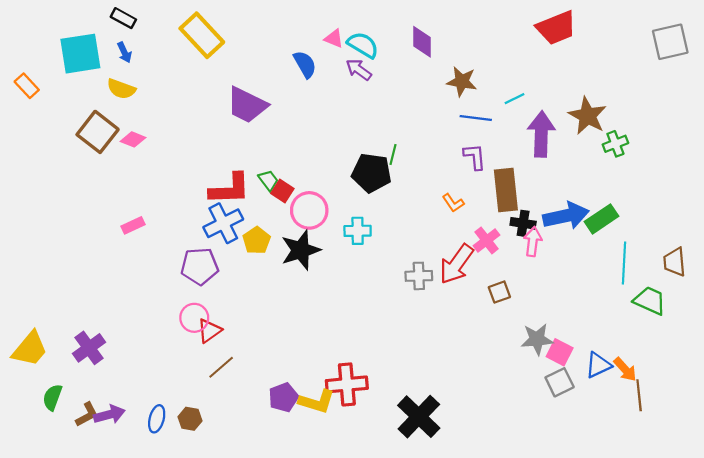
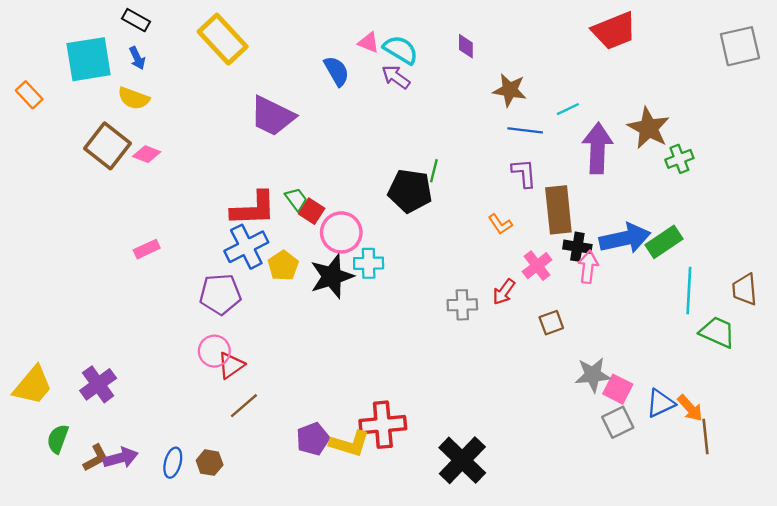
purple diamond: (422, 42) -> (466, 46), size x0.7
cyan cross: (358, 231) -> (369, 263), moved
red arrow: (456, 264) -> (504, 292), size x0.6

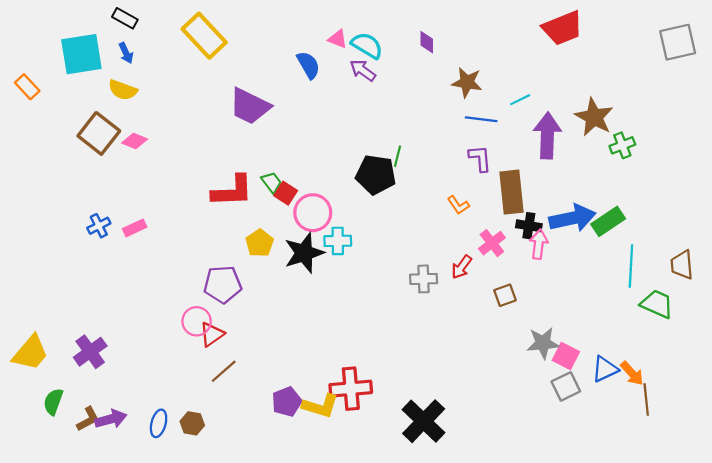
blue cross: (246, 247) -> (99, 226), moved, size x0.6
purple pentagon: (220, 294) -> (223, 284), moved

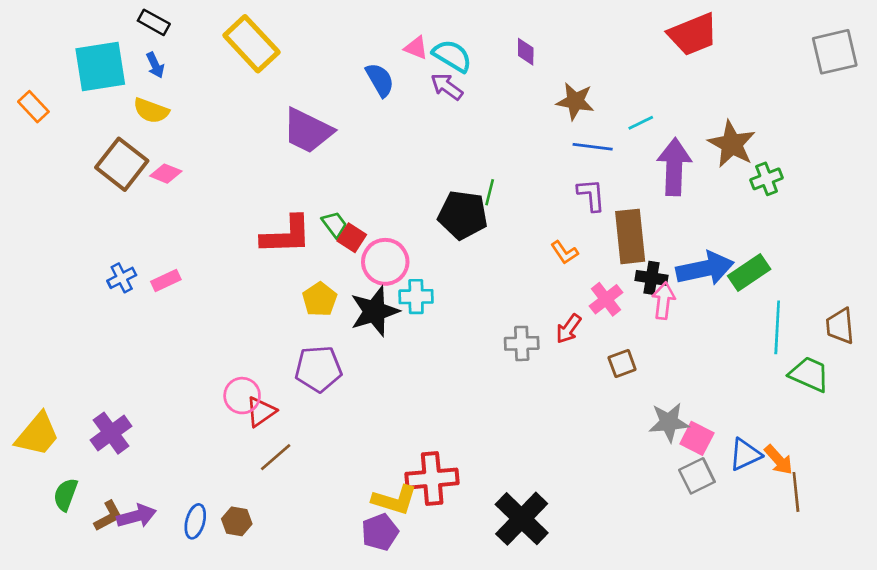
purple pentagon: (223, 284) -> (318, 369), moved
purple pentagon: (287, 402) -> (380, 532), moved

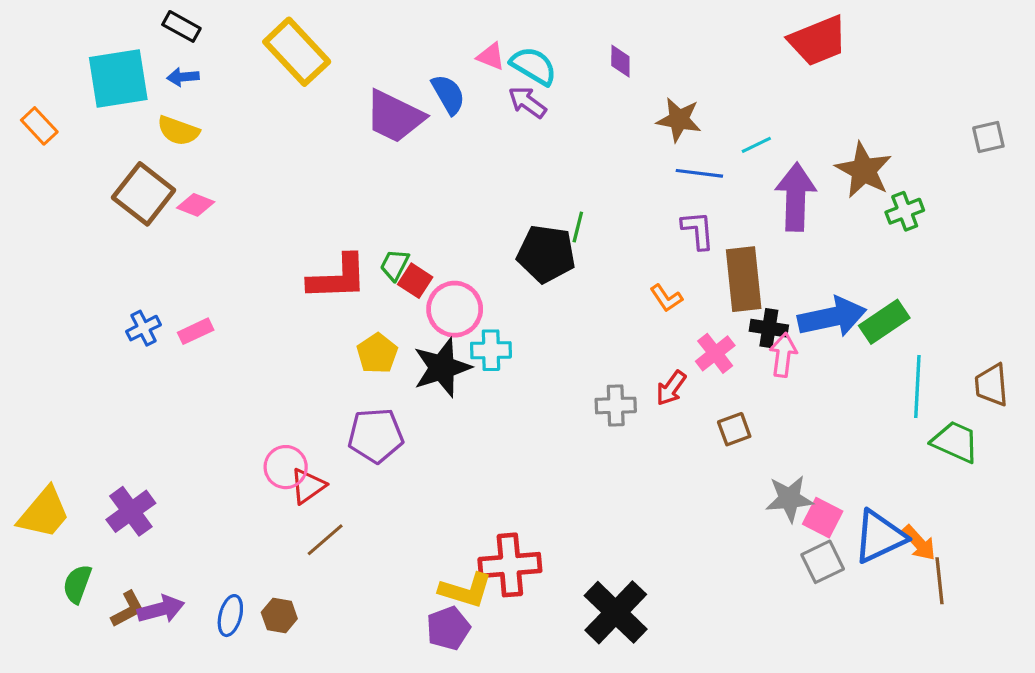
gray square: (835, 52) -> (988, 137), moved, size x0.6
blue arrow: (155, 65) -> (183, 77), turned 110
purple trapezoid: (308, 131) -> (395, 116), moved
green trapezoid: (334, 224) -> (395, 265), turned -116
blue triangle: (745, 454) -> (879, 537), size x1.4

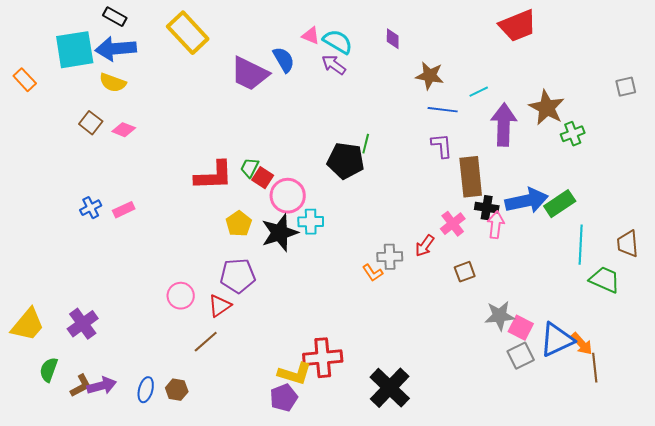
blue arrow: (183, 77) -> (116, 49), size x2.0
brown square: (144, 194) -> (91, 123), size x0.6
orange L-shape: (666, 298) -> (373, 273), moved
red triangle: (308, 486) -> (220, 306), moved

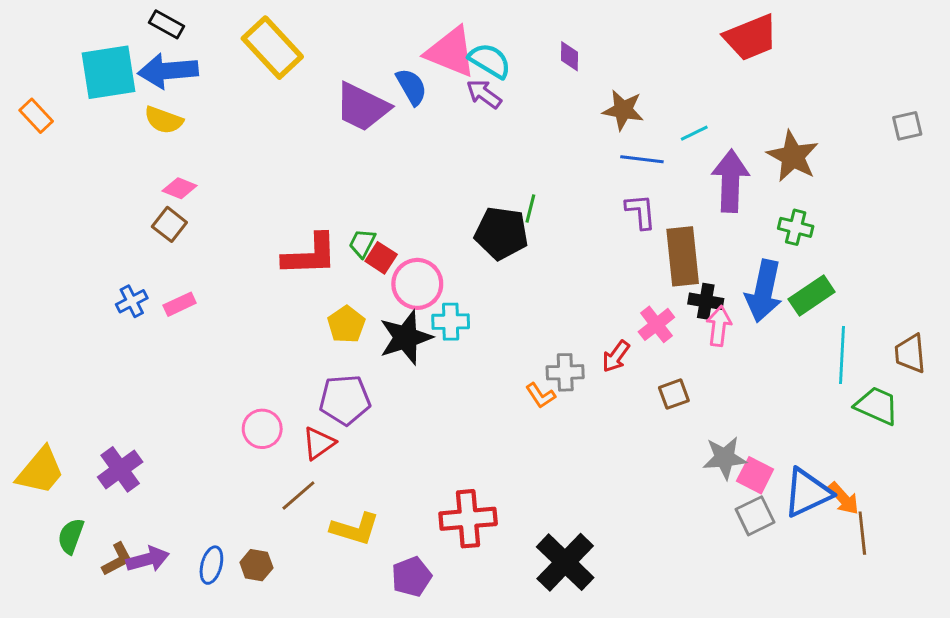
pink triangle: (311, 36) -> (451, 52), size x2.0
brown square: (91, 123) -> (169, 224), moved
green cross: (573, 134) -> (796, 227), moved, turned 35
blue arrow: (527, 201) -> (764, 291), turned 114
yellow L-shape: (295, 374) -> (355, 529), moved

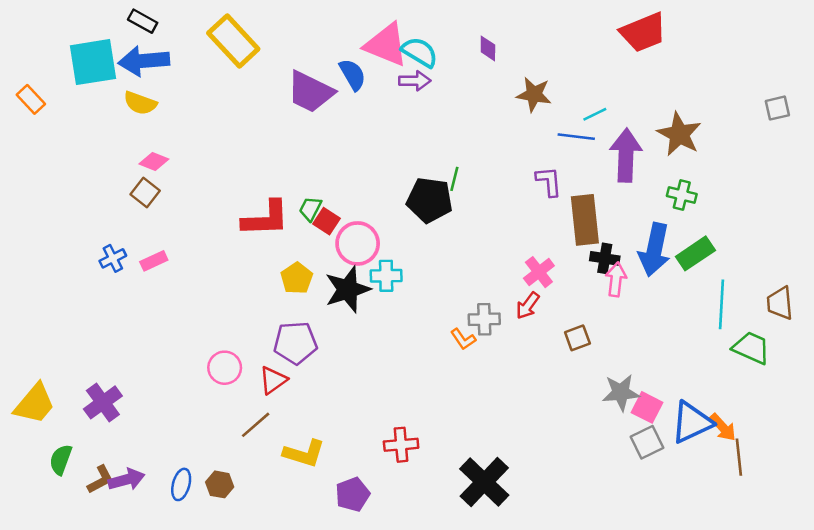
purple arrow: (484, 94) -> (415, 81), turned 144
blue line: (642, 159) -> (576, 137), moved
pink cross: (656, 324) -> (539, 272), moved
red cross: (468, 519) -> (401, 445), size x0.7

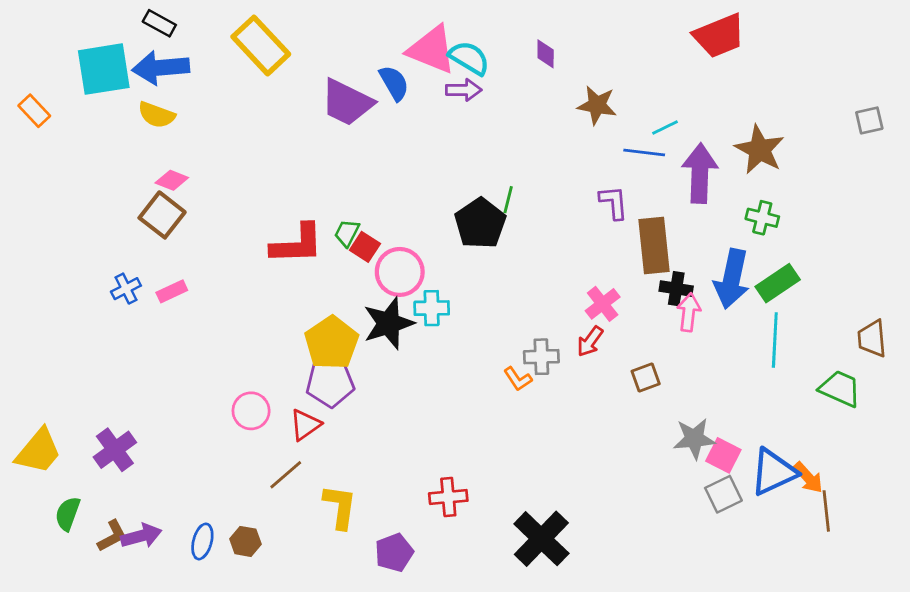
brown square: (145, 193) -> (162, 215), size x1.4
black pentagon: (430, 200) -> (480, 223), turned 30
yellow pentagon: (297, 278) -> (332, 343), moved, size x1.5
cyan line: (722, 304) -> (775, 340), moved
yellow L-shape: (304, 453) -> (340, 507), turned -99

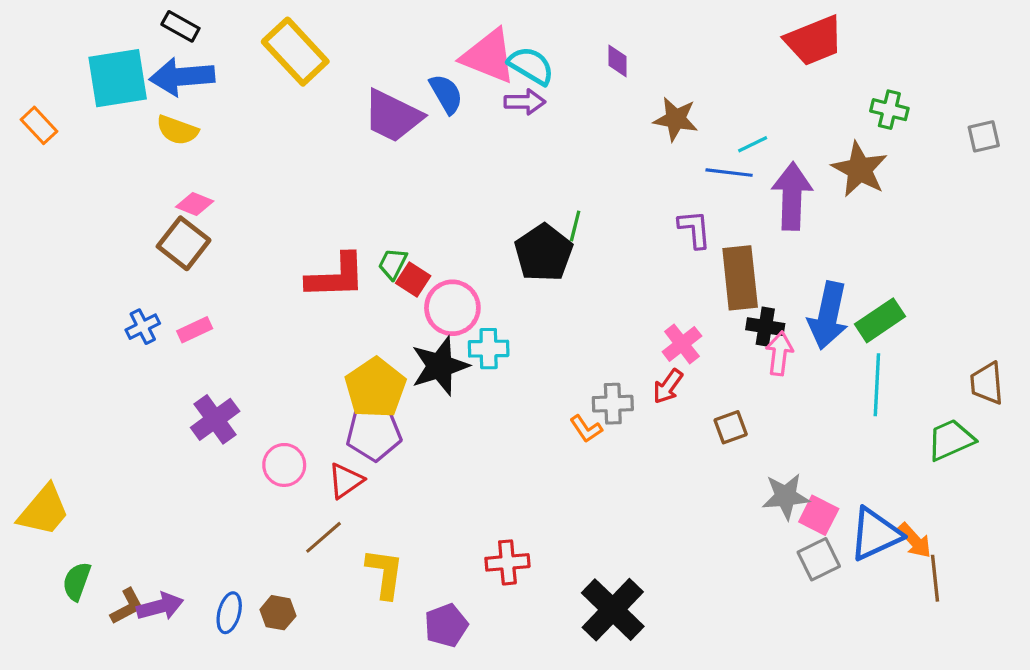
green cross: (762, 218) -> (889, 110), moved
green trapezoid: (840, 389) -> (951, 440), turned -48
purple cross: (115, 450) -> (215, 419), moved

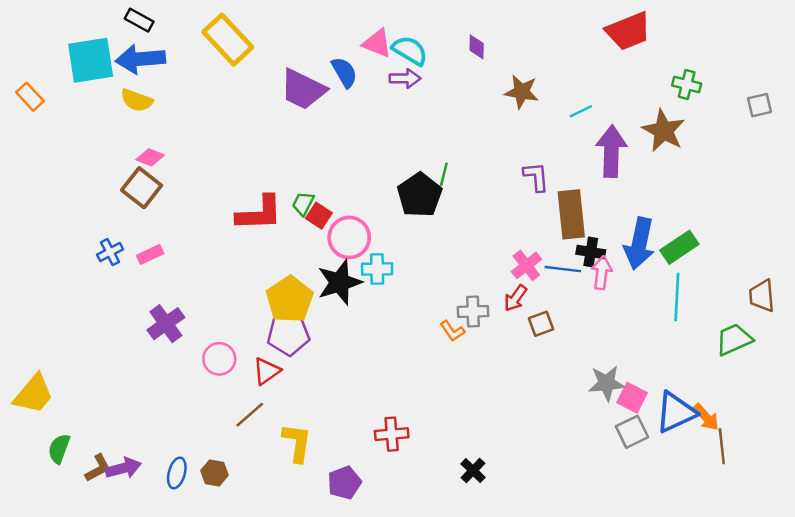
pink triangle: (489, 56) -> (377, 43), size x0.7
blue line: (729, 173) -> (563, 269), moved
brown square: (731, 427) -> (541, 324), moved
black cross: (613, 610) -> (473, 471), size x0.5

